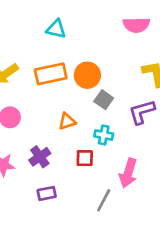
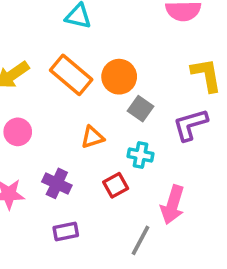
orange rectangle: (51, 74) -> (71, 75), turned 52
purple cross: (40, 157) -> (57, 183), turned -30
red square: (85, 158) -> (116, 185), turned -30

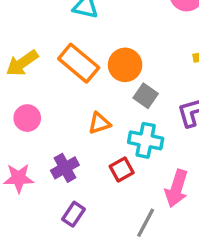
cyan cross: (140, 155) -> (146, 140), size x1.4
purple cross: (57, 183) -> (65, 168), turned 36
purple rectangle: (66, 231) -> (74, 214), turned -45

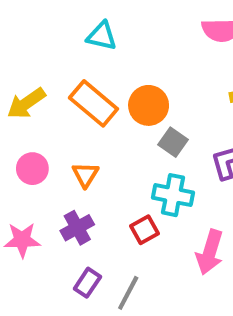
orange triangle: (99, 123) -> (85, 175), moved, turned -40
gray line: (146, 223) -> (128, 293), moved

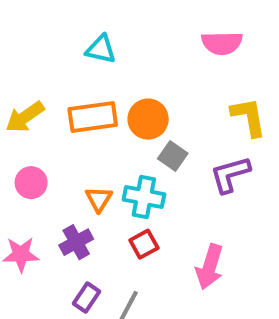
orange rectangle: (94, 103) -> (93, 117), turned -48
orange triangle: (85, 175) -> (99, 199), moved
cyan cross: (173, 195) -> (144, 197), moved

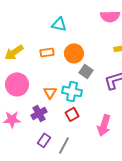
cyan triangle: (101, 49) -> (59, 24), moved
orange rectangle: (93, 117) -> (47, 52), size x0.6
pink circle: (31, 183) -> (17, 84), size x1.5

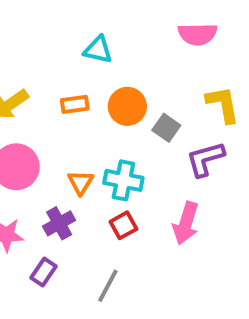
gray square: (86, 71) -> (166, 128), moved
pink arrow: (104, 125) -> (186, 223), moved
purple rectangle: (44, 140) -> (43, 272), moved

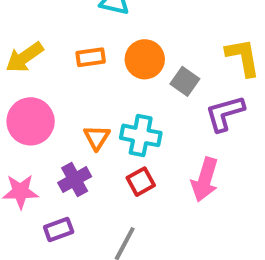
purple rectangle: (43, 272) -> (59, 230), turned 36

